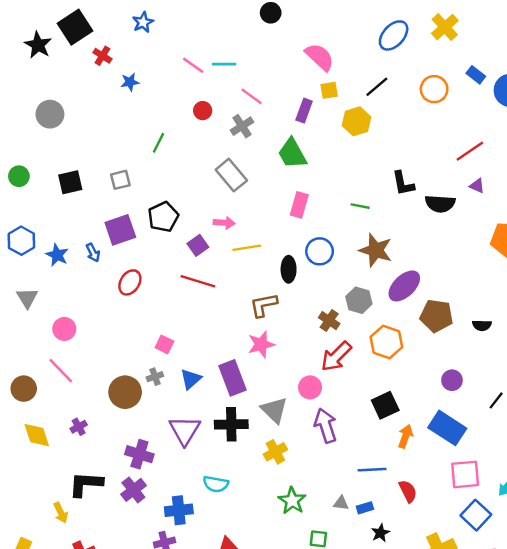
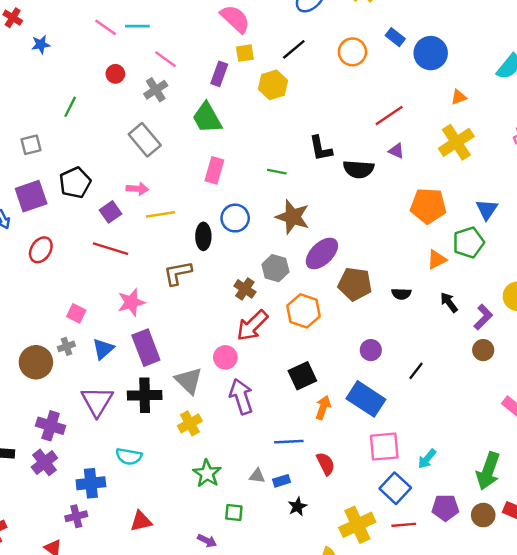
pink star: (261, 344) -> (131, 302), moved

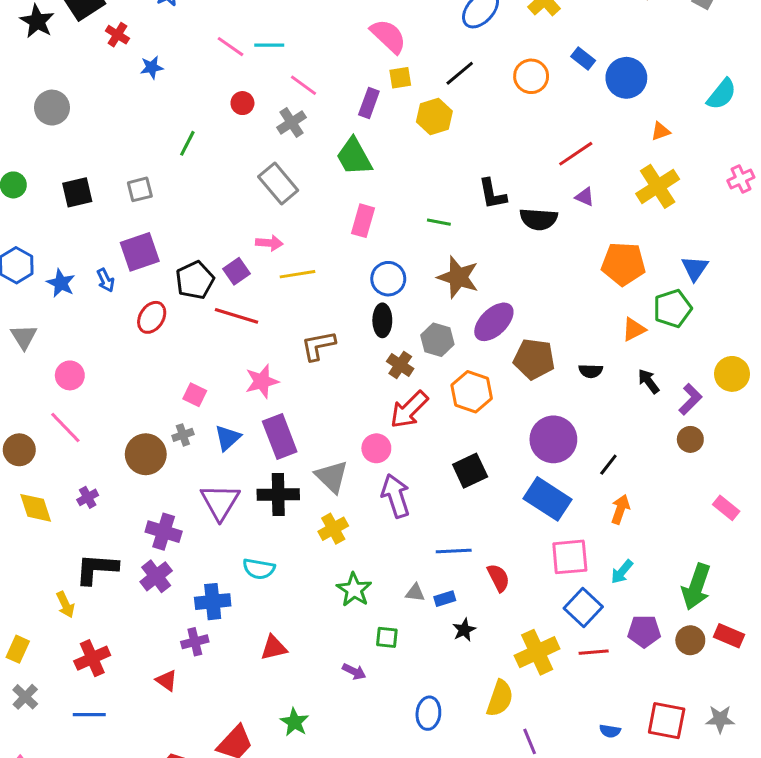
black pentagon: (75, 183) -> (195, 280), moved
black ellipse: (203, 236) -> (382, 320), moved
purple circle: (371, 350) -> (553, 439), size x1.8
orange arrow: (323, 407) -> (620, 509), moved

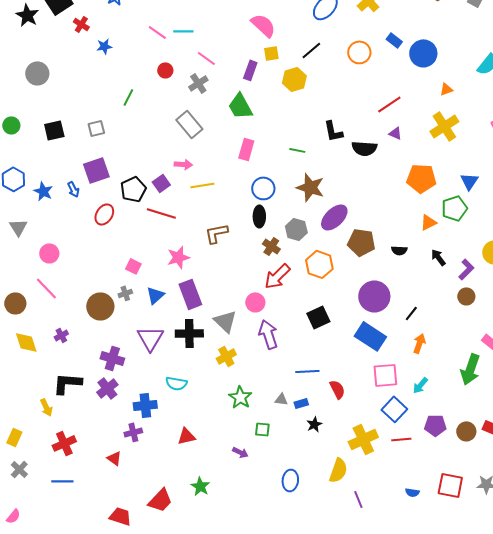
green arrow: (696, 587) -> (470, 369), moved

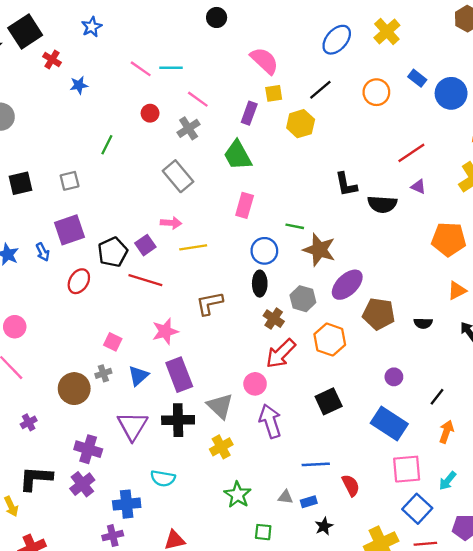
green line: (297, 150) -> (295, 226), moved
purple circle: (374, 296) -> (394, 377), size x0.5

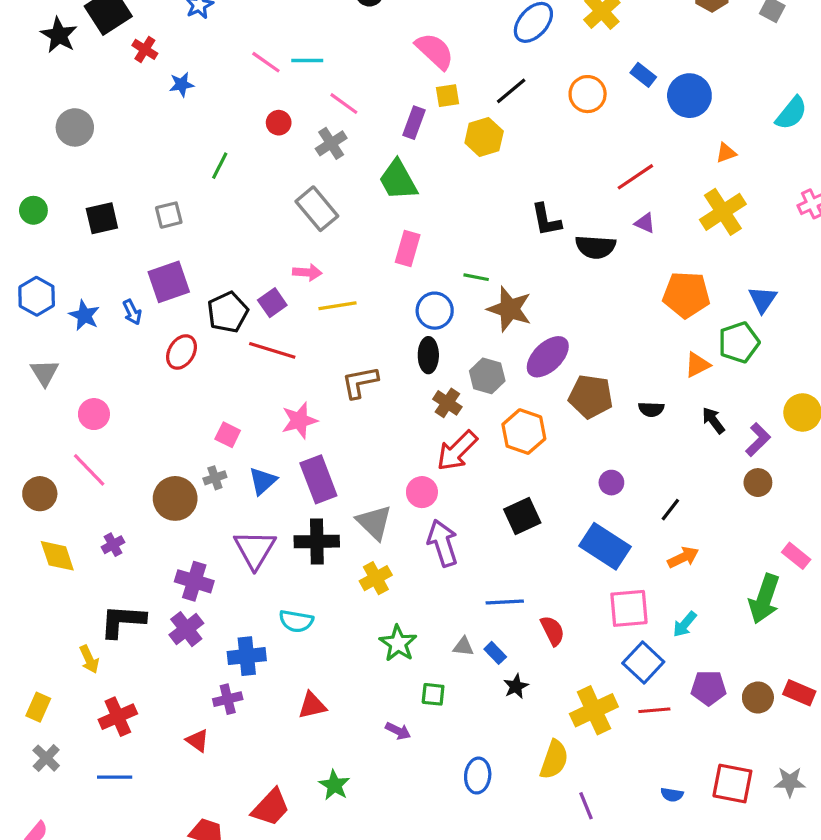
orange arrow: (446, 432) -> (683, 557), turned 45
blue rectangle: (309, 502) -> (495, 653), turned 63

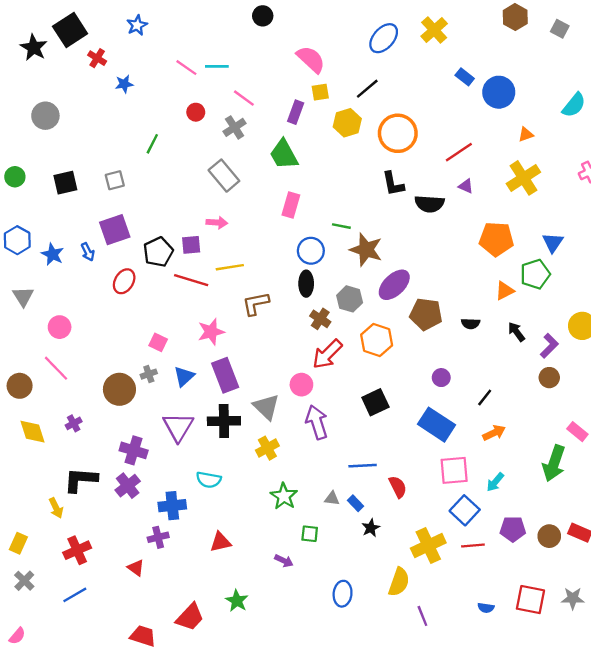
orange circle: (588, 94) -> (398, 133), moved, size x1.4
purple square: (272, 303) -> (191, 245), turned 30
yellow line: (338, 306) -> (230, 267), moved
blue line: (115, 777) -> (75, 595), turned -30

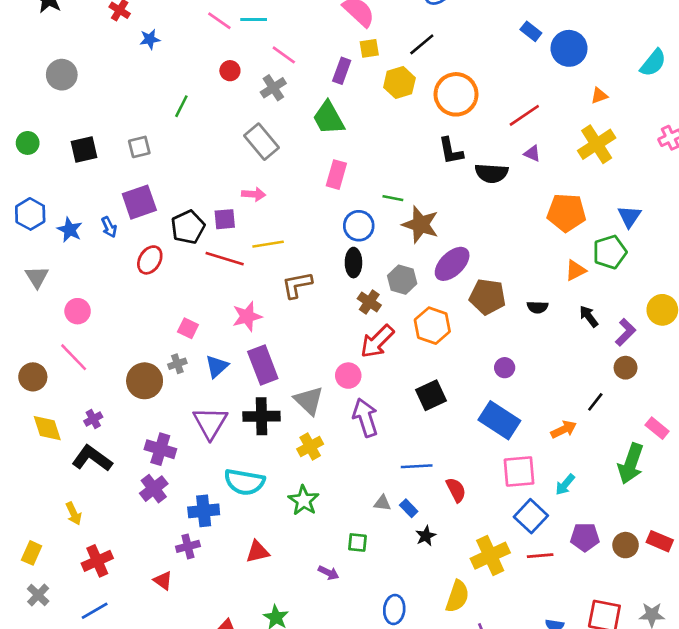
black line: (485, 398) -> (595, 402), moved
black L-shape: (81, 480) -> (92, 458), moved, turned 32
cyan semicircle: (209, 480) -> (244, 482), size x1.4
green star: (284, 496) -> (304, 500), moved

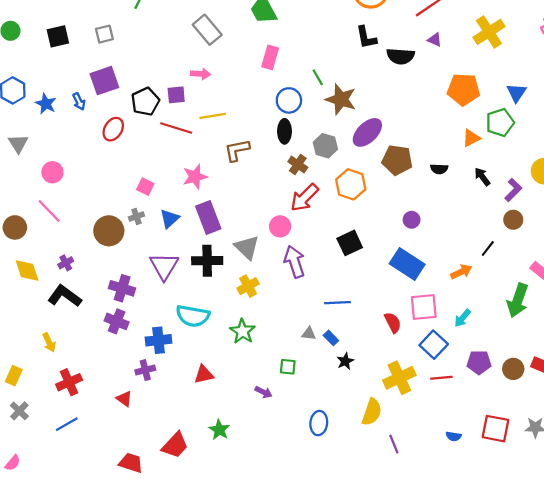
green line: (393, 198) -> (318, 77), turned 49
purple cross: (154, 489) -> (117, 321), turned -30
red semicircle: (456, 490) -> (393, 323), moved

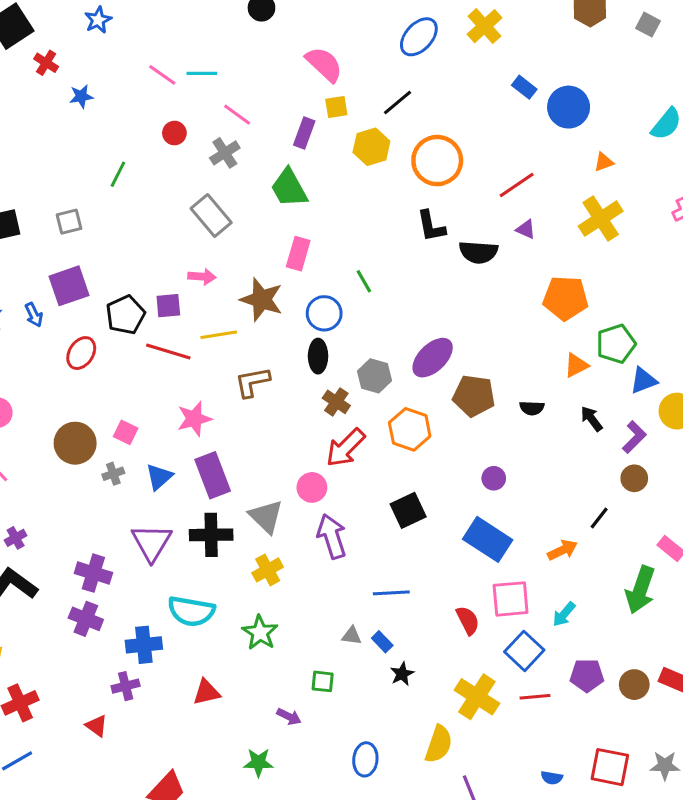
blue triangle: (517, 93) -> (643, 381), moved, turned 35
brown star: (341, 99) -> (261, 300), moved
brown circle: (109, 231) -> (75, 443), moved
yellow cross: (399, 378) -> (477, 697), turned -32
green star: (219, 430) -> (258, 762), moved, turned -30

